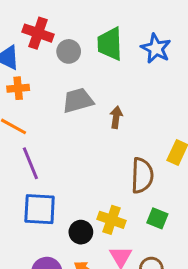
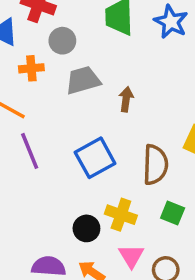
gray circle: (69, 51) -> (62, 41), moved
orange cross: (18, 88) -> (31, 68), moved
blue square: (40, 209) -> (95, 158), moved, turned -32

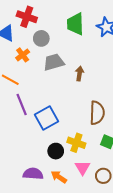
orange cross: (31, 68) -> (23, 55), turned -32
blue square: (95, 158) -> (46, 118), moved

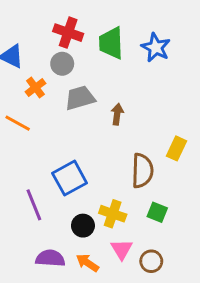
red cross: (27, 17) -> (68, 33), moved
purple line: (22, 105) -> (34, 205), moved

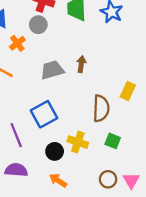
gray trapezoid: (80, 98) -> (52, 70), moved
pink triangle: (122, 249) -> (131, 180), moved
purple semicircle: (50, 258) -> (16, 170), moved

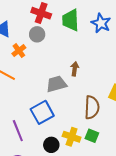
gray trapezoid: (52, 70) -> (56, 84), moved
green square: (113, 141) -> (92, 136), moved

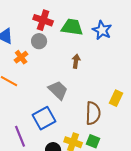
green trapezoid: (71, 20) -> (72, 27), turned 100
brown arrow: (75, 69) -> (76, 61), moved
gray trapezoid: (56, 84) -> (58, 90), turned 60

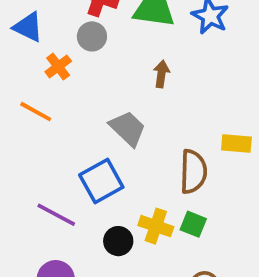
yellow rectangle: (116, 98) -> (236, 143), turned 70
purple line: (20, 136) -> (56, 215), turned -40

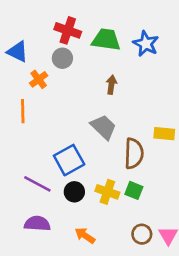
orange line: (36, 112) -> (23, 111), turned 60
gray trapezoid: (128, 128) -> (103, 127), moved
black circle: (118, 241) -> (74, 192), moved

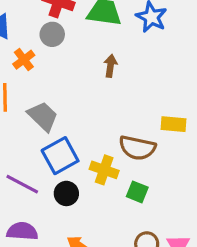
gray trapezoid: (103, 127) -> (43, 116), moved
brown semicircle: (134, 153) -> (137, 148), turned 100
yellow cross: (107, 192) -> (104, 170), moved

